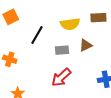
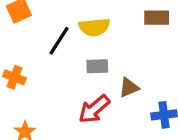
yellow semicircle: (70, 24) -> (94, 27), moved
brown triangle: (86, 45) -> (129, 88), moved

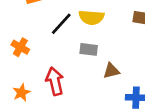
red arrow: (94, 109) -> (55, 81), moved, turned 108

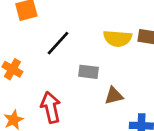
yellow semicircle: (91, 17) -> (118, 38), moved

